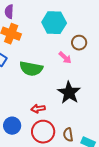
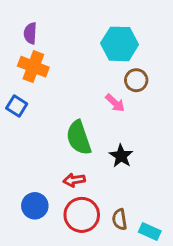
cyan hexagon: (54, 23) -> (120, 44), moved
green semicircle: (31, 69) -> (79, 138), moved, turned 60
black star: (69, 93) -> (121, 156), size x0.7

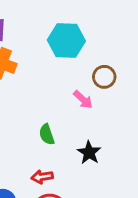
cyan hexagon: (120, 44) -> (66, 41), moved
green semicircle: (79, 138) -> (47, 134), size x0.6

